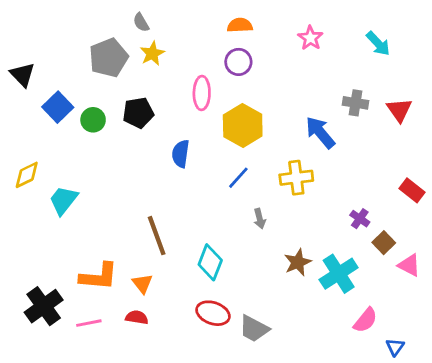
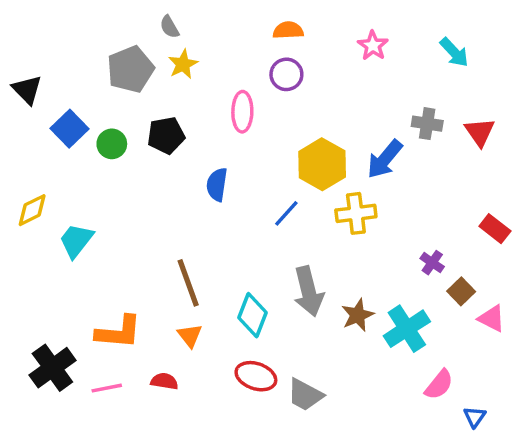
yellow hexagon: (243, 125) -> (322, 164), moved
blue arrow: (320, 133) -> (385, 159), turned -100
gray arrow: (260, 219) -> (308, 291), moved, size x2.0
orange triangle: (142, 284) -> (190, 335), moved

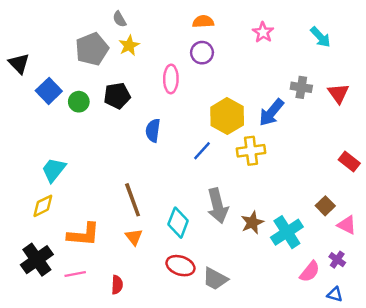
yellow diamond: (32, 210) -> (43, 206), moved
purple cross: (432, 263) -> (337, 260), moved
red semicircle: (164, 381) -> (117, 285), moved, turned 84
blue triangle: (475, 417) -> (335, 294), turned -49

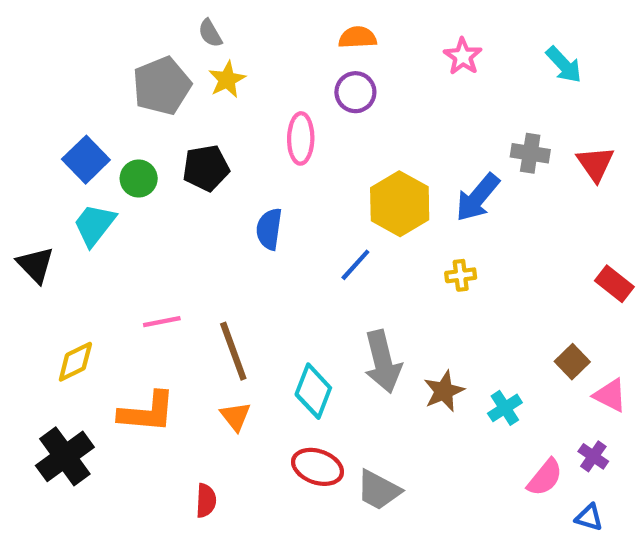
black triangle: (19, 63) -> (35, 265), moved
yellow cross: (251, 151) -> (461, 275), moved, size x0.6
cyan trapezoid: (54, 170) -> (94, 225), moved
cyan cross: (287, 232) -> (505, 408), size x0.6
pink line: (75, 274) -> (162, 322), moved

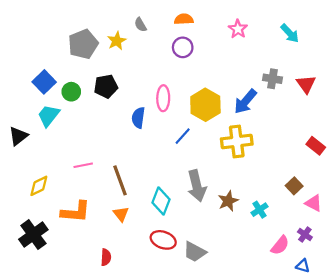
gray semicircle: (210, 33) -> (140, 25), moved
pink ellipse: (301, 138) -> (163, 98), moved
black triangle: (35, 265) -> (18, 136), turned 36
yellow cross: (461, 275) -> (237, 141), size x2.0

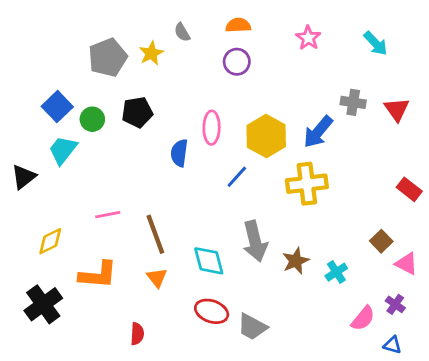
cyan diamond: (161, 201) -> (209, 261), turned -36

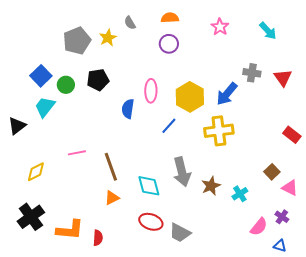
orange L-shape: (98, 275) -> (70, 230), moved
orange triangle: (157, 278) -> (112, 198), turned 42

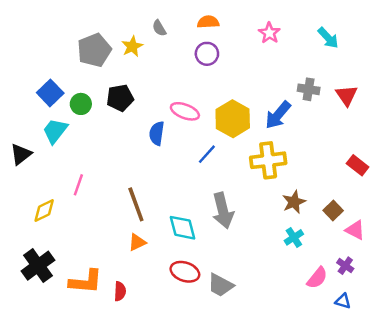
pink ellipse: (151, 91) -> (185, 111), turned -70
pink line: (77, 153) -> (78, 185), moved, turned -60
brown star: (211, 186) -> (294, 202), moved

